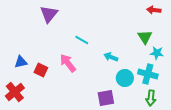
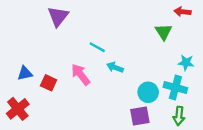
green triangle: (145, 37) -> (164, 32), moved
cyan arrow: (111, 57) -> (115, 67), moved
purple square: (106, 98) -> (140, 116), moved

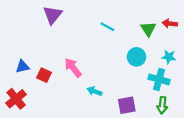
red arrow: (183, 12) -> (170, 24), moved
cyan line: (97, 47) -> (107, 27), moved
cyan arrow: (115, 67) -> (95, 91), moved
cyan circle: (148, 92) -> (136, 57), moved

